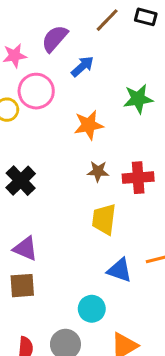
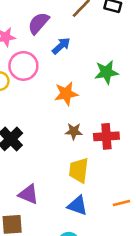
purple triangle: (25, 249) -> (28, 194), moved
blue triangle: (120, 270) -> (77, 206), moved

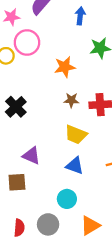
blue arrow: (61, 46) -> (80, 16), moved, turned -42
yellow trapezoid: (79, 170) -> (76, 135), turned -75

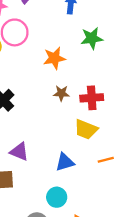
yellow trapezoid: (76, 135) -> (86, 129), moved
blue triangle: (75, 166) -> (65, 162), turned -36

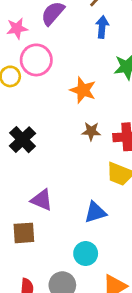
orange star: (54, 58) -> (83, 90), turned 30

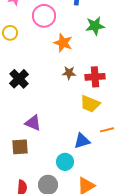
pink circle: (36, 60) -> (44, 16), moved
blue triangle: (95, 212) -> (82, 141), moved

